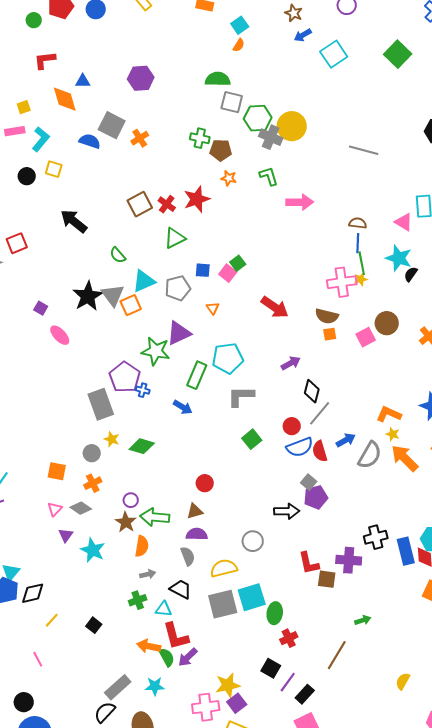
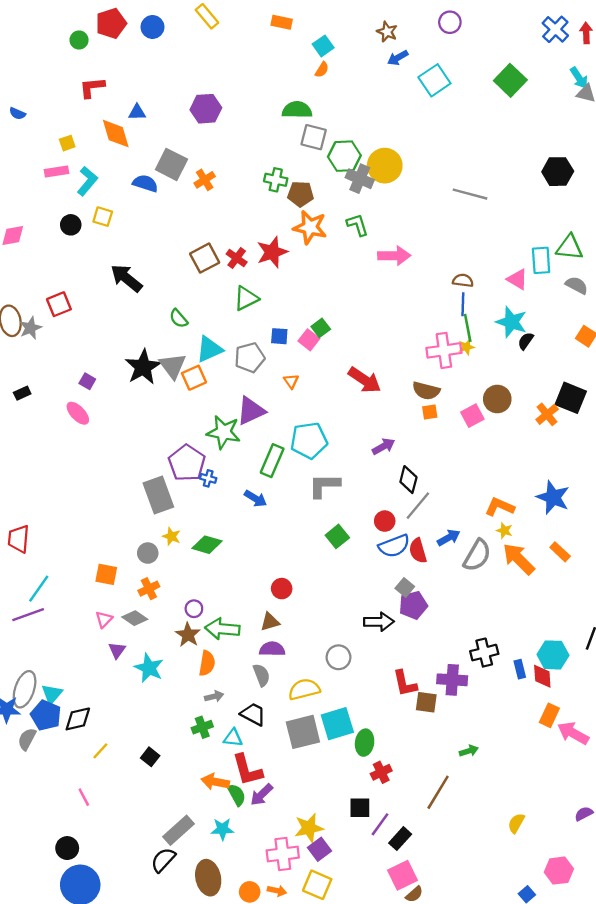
orange star: (229, 178) -> (310, 227), size x1.8
pink ellipse: (60, 335) -> (78, 413), moved
blue rectangle: (406, 551) -> (520, 669), size x0.6
black square: (271, 668) -> (360, 808), turned -30

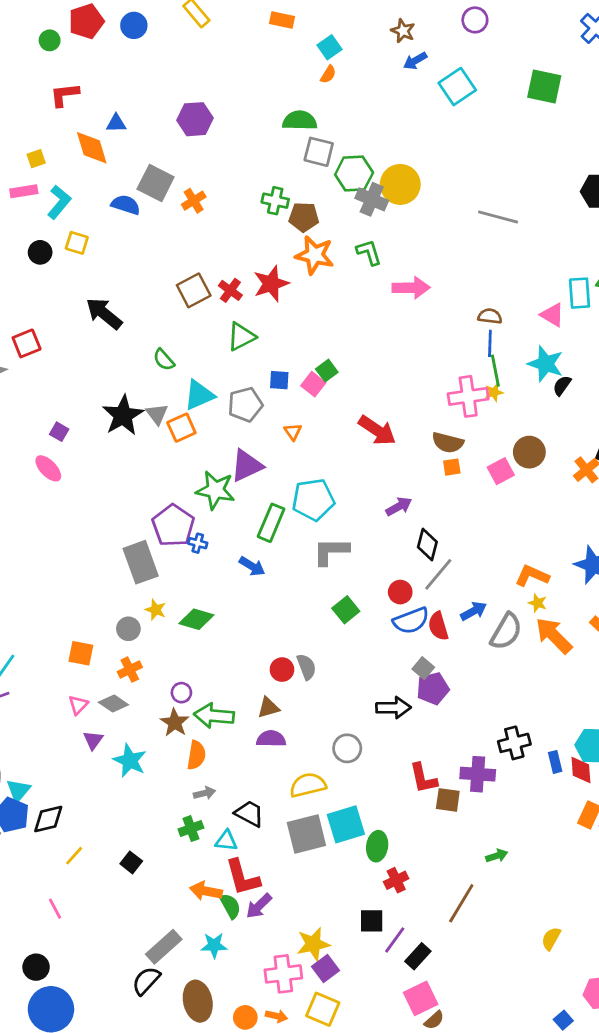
green square: (510, 80) -> (544, 87), turned -32
gray triangle: (173, 366) -> (157, 414), size x0.7
gray semicircle: (261, 675) -> (306, 667), moved

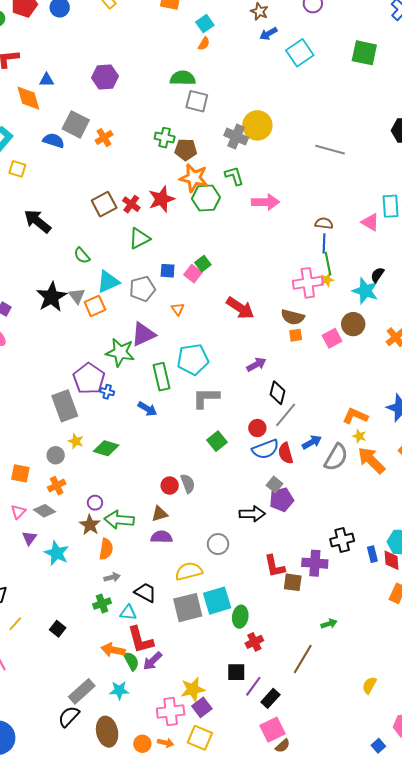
green hexagon: (354, 174) -> (206, 198), moved
cyan star: (546, 364) -> (365, 291), moved
green rectangle: (271, 523) -> (162, 377), turned -36

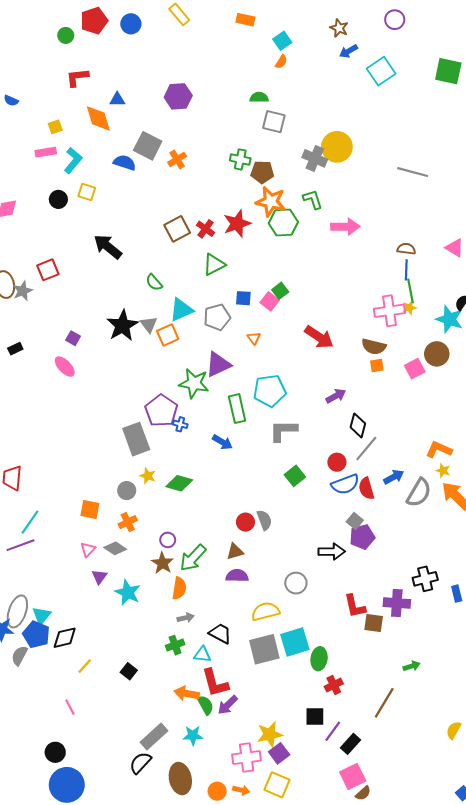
green semicircle: (183, 78) -> (259, 97), size x0.7
green arrow: (119, 520) -> (193, 558), turned -52

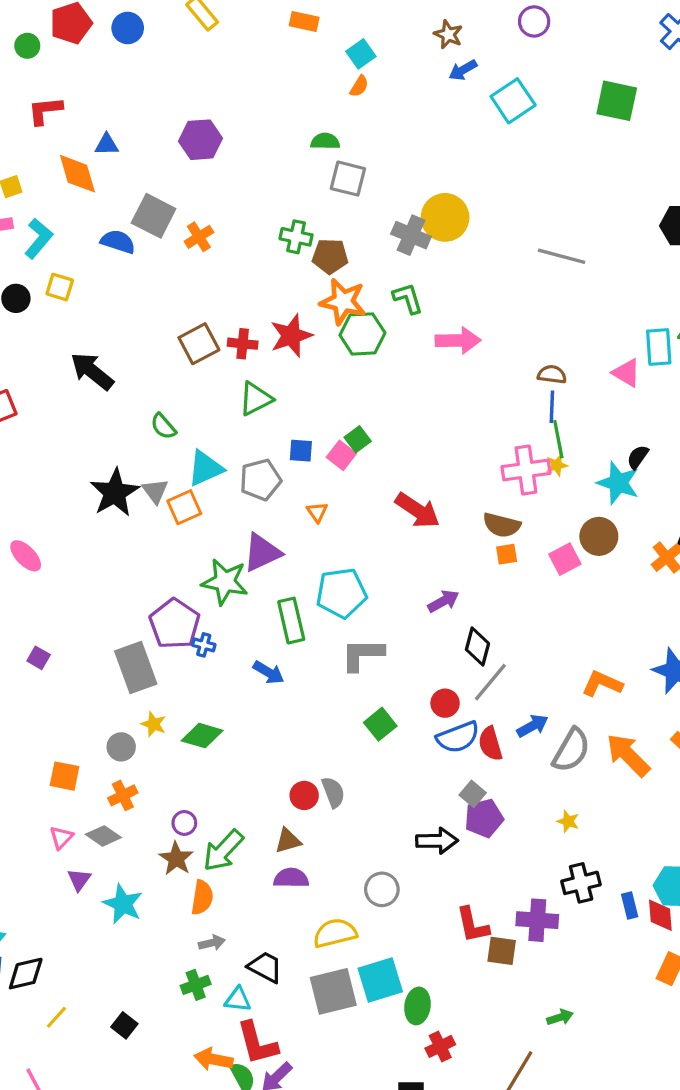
red cross: (206, 229) -> (243, 344), turned -30
purple square: (73, 338) -> (39, 658), moved
yellow star: (443, 471) -> (568, 821), moved

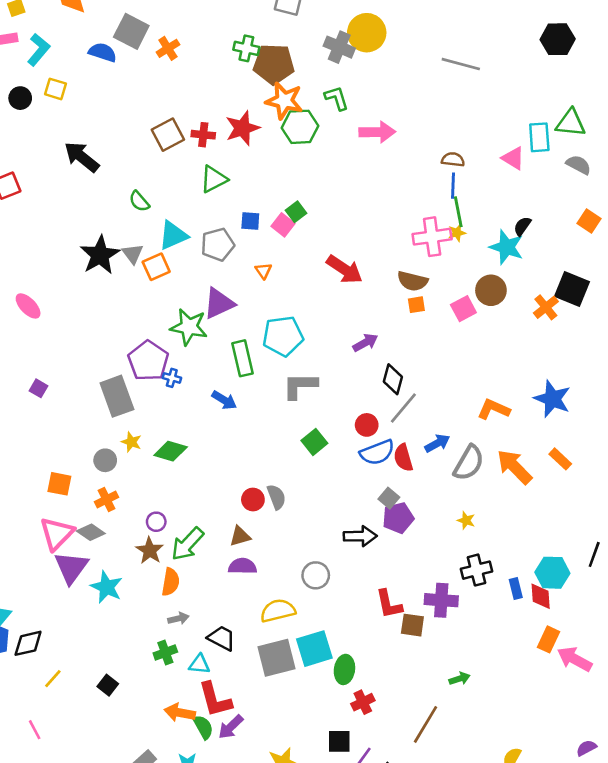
brown pentagon: (330, 256) -> (274, 64), size x1.4
pink triangle: (61, 838) -> (57, 533), size x1.8
purple triangle: (79, 880) -> (71, 567), size x1.8

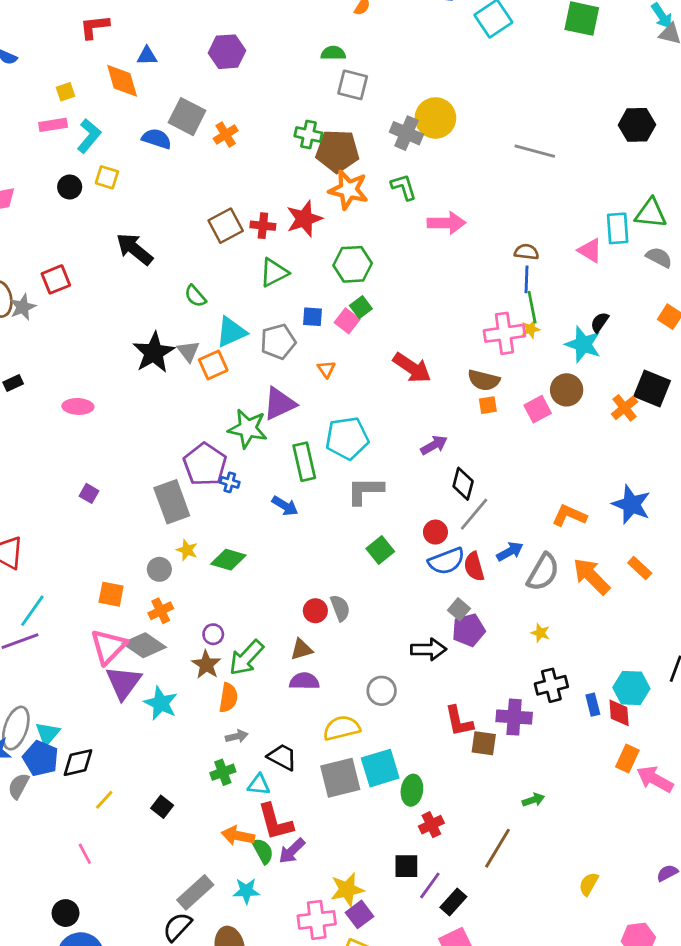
green hexagon: (300, 127) -> (353, 264), moved
pink ellipse: (28, 306) -> (78, 406), turned -44
gray diamond: (91, 532) -> (144, 645), size x1.4

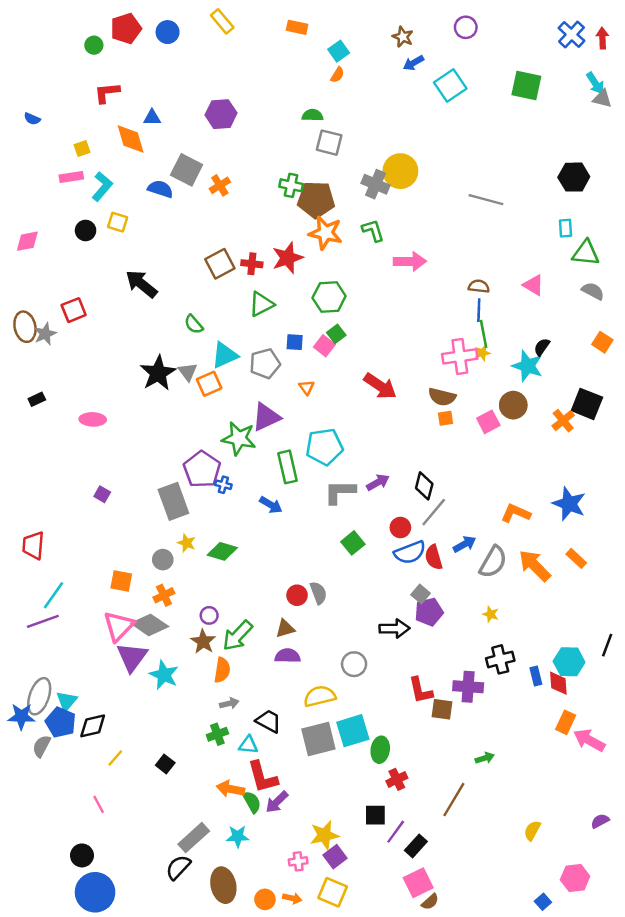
cyan rectangle: (618, 228) -> (566, 228), moved, size x0.7
purple arrow: (434, 445) -> (378, 482), moved
pink cross: (317, 920) -> (298, 861), size x0.6

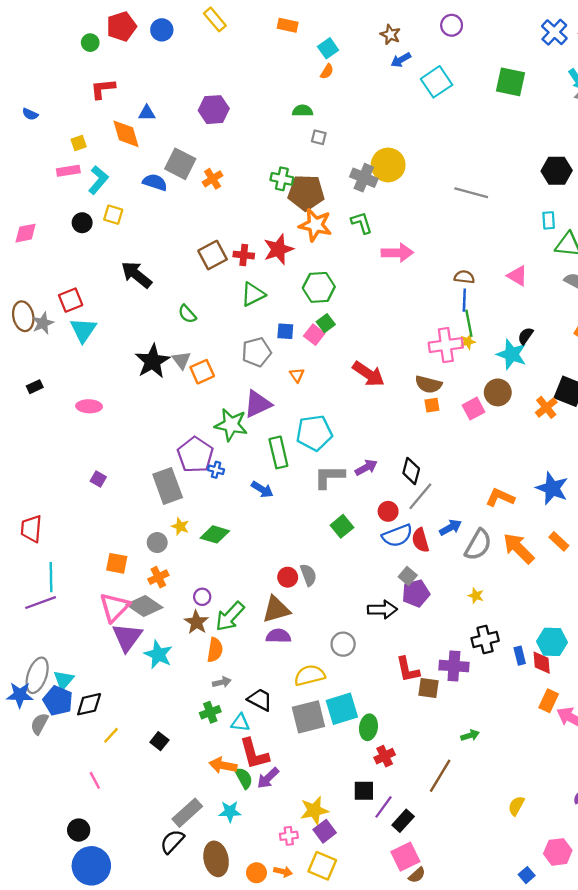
gray square: (329, 143) -> (319, 137), size x0.6
cyan triangle: (225, 355) -> (83, 330), moved, turned -32
cyan line: (53, 595) -> (51, 577), turned -36
brown triangle: (285, 629) -> (276, 609), size x1.5

